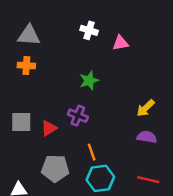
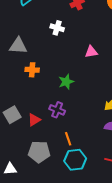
white cross: (89, 30) -> (57, 28), moved
orange cross: (26, 65) -> (32, 70), moved
gray square: (21, 122) -> (12, 115), turned -30

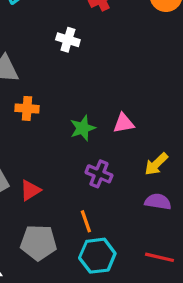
pink triangle: (91, 52) -> (124, 123), moved
purple cross: (57, 110) -> (99, 174), moved

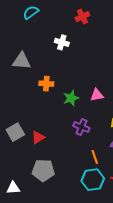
orange cross: (27, 108) -> (46, 84), moved
orange line: (86, 221) -> (95, 157), moved
cyan hexagon: (97, 256) -> (93, 180), moved

